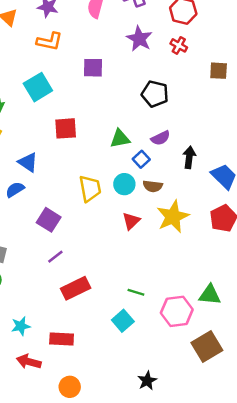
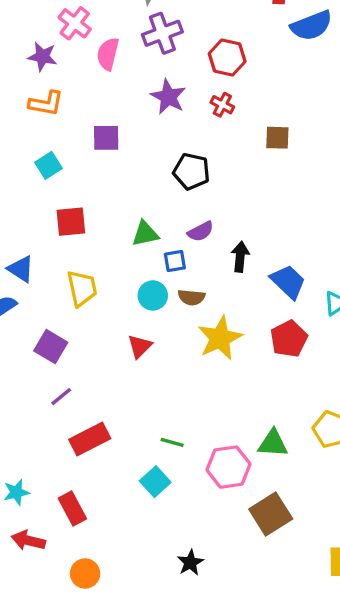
cyan square: (38, 87) -> (49, 165), moved, size x0.7
blue square: (141, 159) -> (175, 261), turned 35
yellow trapezoid: (90, 188) -> (82, 288), moved
red triangle: (131, 221) -> (140, 346), moved
red rectangle: (62, 339) -> (72, 509), turned 60

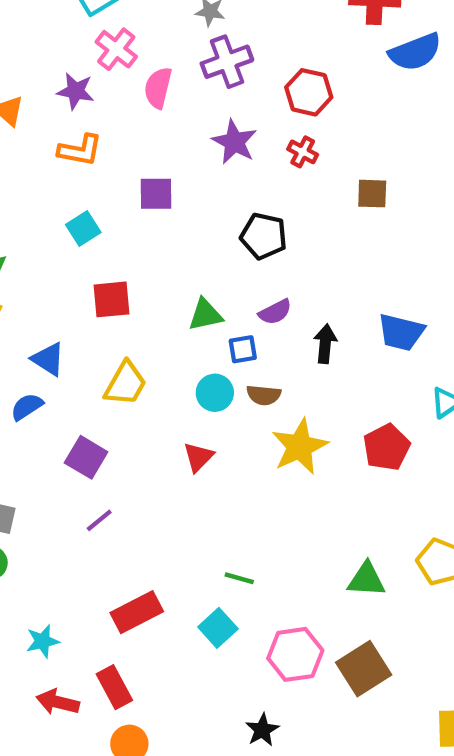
blue trapezoid: (288, 282) -> (401, 332), moved, turned 150
yellow trapezoid: (82, 288) -> (125, 384), turned 42
red rectangle: (90, 439) -> (137, 612), moved
pink hexagon: (228, 467) -> (295, 654), moved
red rectangle: (72, 509) -> (114, 687), moved

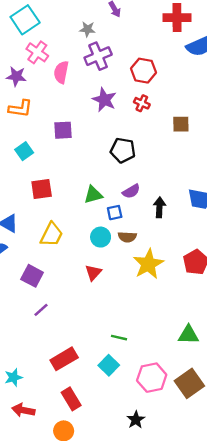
red rectangle: (114, 687) -> (71, 399), moved

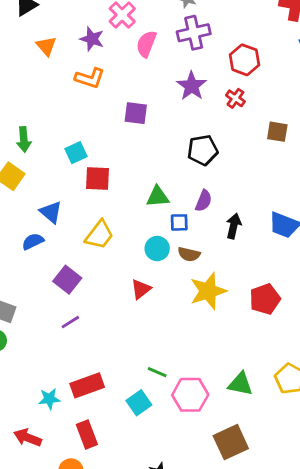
black pentagon: (123, 150) -> (203, 150), turned -30
cyan square: (24, 151) -> (76, 153), moved
purple semicircle: (131, 191) -> (204, 201), turned -48
cyan star: (13, 377) -> (49, 399), moved
pink hexagon: (152, 378) -> (190, 395), moved

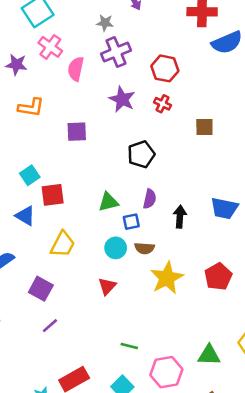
purple star: (92, 39) -> (16, 65), moved
blue triangle: (51, 212) -> (25, 216), moved
green line: (157, 372) -> (129, 346), moved

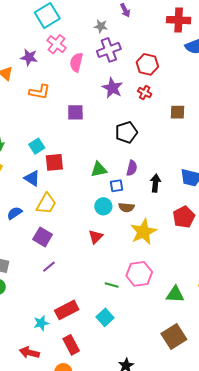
yellow trapezoid: (63, 244) -> (46, 204), moved
red pentagon: (218, 277) -> (184, 217), moved
pink hexagon: (166, 372) -> (139, 274), moved

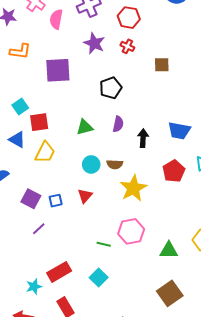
purple square: (75, 112) -> (58, 70), size x1.5
blue square: (116, 186) -> (56, 201), moved
yellow trapezoid: (46, 204) -> (45, 152), moved

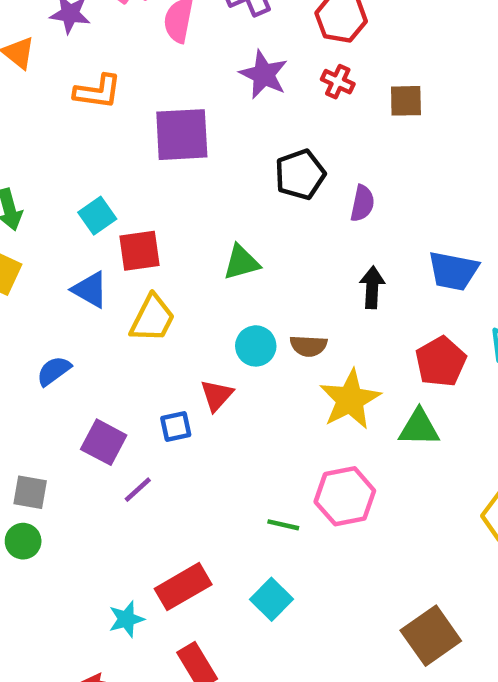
brown square: (162, 65) -> (406, 101), moved
purple semicircle: (118, 124) -> (362, 203), moved
red triangle: (85, 196) -> (217, 395), moved
purple square: (31, 199) -> (104, 442), moved
green triangle: (169, 250) -> (419, 428), moved

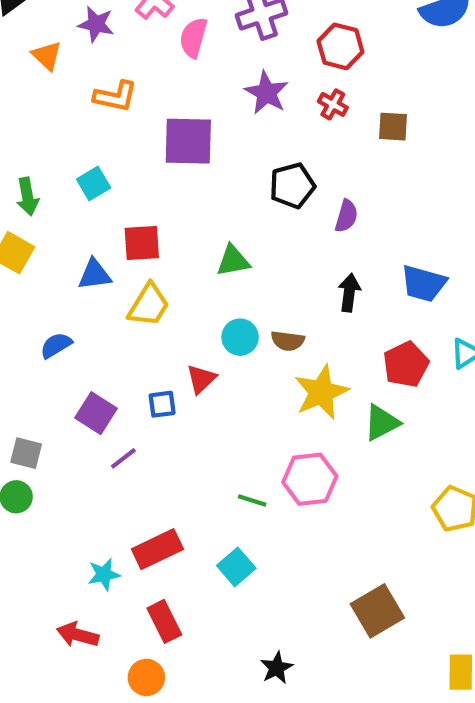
cyan square: (97, 216) -> (94, 184), moved
blue triangle: (90, 290) -> (95, 275), turned -42
green triangle: (419, 428) -> (382, 423), turned -33

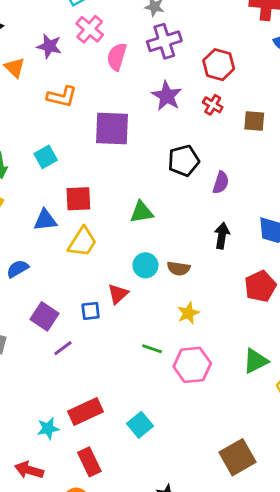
yellow star: (321, 392) -> (188, 313), moved, size x0.6
green triangle: (382, 423) -> (255, 361), moved
green line: (252, 501) -> (152, 349), moved

